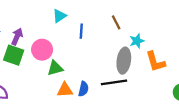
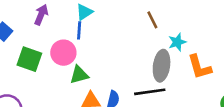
blue line: (81, 31) -> (79, 30), moved
purple arrow: (17, 37) -> (41, 15), moved

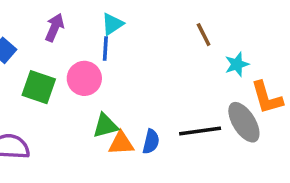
gray ellipse: (162, 66) -> (244, 122), moved, turned -40
green triangle: (79, 75) -> (105, 126), moved

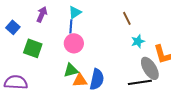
cyan star: (237, 64) -> (138, 41), moved
pink circle: (84, 78) -> (74, 43), moved
black line: (200, 131) -> (140, 82), moved
blue semicircle: (151, 142) -> (97, 79), size x1.5

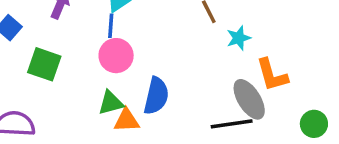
cyan star: (138, 41) -> (239, 38), moved
blue semicircle: (97, 79) -> (156, 96), moved

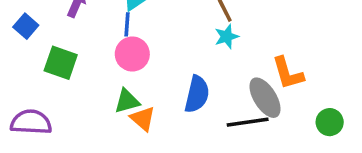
cyan star: (239, 38) -> (227, 37), moved
blue semicircle: (156, 96) -> (197, 94), moved
orange triangle: (127, 120) -> (143, 119), turned 44

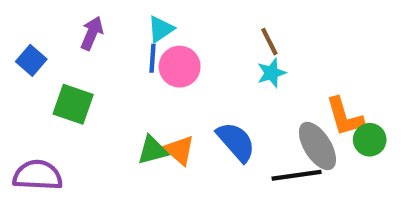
pink circle: (132, 54) -> (180, 67), moved
blue semicircle: (197, 94) -> (236, 142), turned -54
orange triangle: (143, 119) -> (180, 150), moved
green circle: (330, 122) -> (370, 140), moved

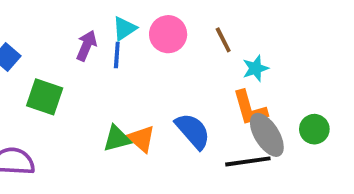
purple arrow: (92, 33) -> (86, 46), moved
pink circle: (180, 67) -> (168, 34), moved
cyan star: (272, 73) -> (255, 68), moved
orange L-shape: (345, 117) -> (250, 108), moved

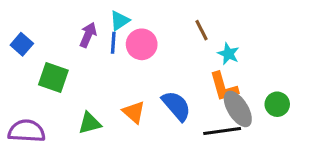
pink circle: (168, 34) -> (142, 44), moved
cyan star: (255, 68) -> (228, 54), turned -30
green triangle: (117, 139) -> (90, 123), moved

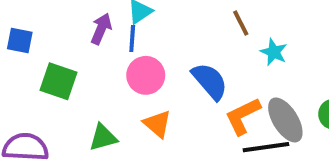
blue square: (22, 44) -> (20, 40), turned -30
pink circle: (142, 44) -> (146, 75), moved
orange L-shape: (224, 87) -> (243, 116), moved, turned 80
blue semicircle: (176, 106) -> (210, 81), moved

